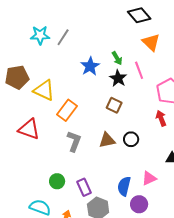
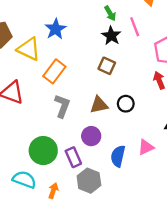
blue star: (90, 66) -> (55, 29), moved
green circle: (57, 181) -> (43, 151), size x1.6
purple circle: (139, 204) -> (91, 136), moved

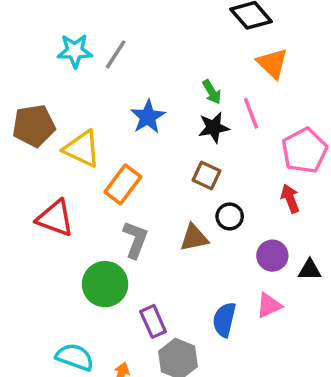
blue star: (55, 29) -> (148, 117), moved
black star: (111, 36) -> (214, 127), turned 30
black circle: (126, 104) -> (230, 216), moved
purple circle: (91, 136) -> (272, 256), moved
green circle: (43, 151) -> (105, 284), moved

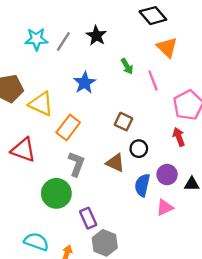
black star: (214, 127) -> (96, 36), moved, turned -30
brown triangle: (194, 238) -> (115, 163), turned 36
blue semicircle: (224, 320) -> (142, 185), moved

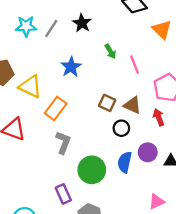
orange triangle: (167, 47) -> (162, 30), moved
brown triangle: (115, 163) -> (132, 105), moved
green circle: (56, 193) -> (92, 170), moved
pink triangle: (165, 208) -> (156, 202), moved
purple rectangle: (88, 218) -> (63, 194), moved

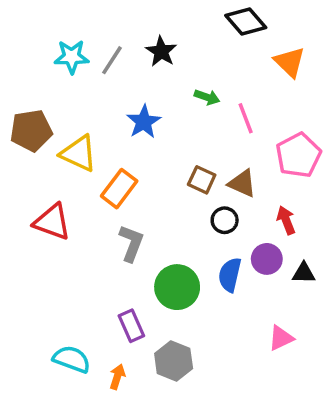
green arrow: (110, 51) -> (207, 97), turned -40
red arrow: (159, 117) -> (286, 220), moved

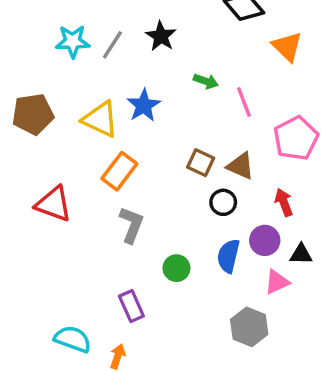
yellow triangle: (79, 153) -> (100, 119), moved
green circle: (177, 287) -> (176, 268), size x0.6
pink triangle: (281, 338) -> (277, 282), moved
gray hexagon: (174, 361) -> (249, 327), moved

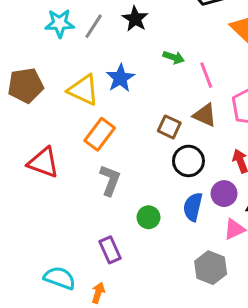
brown triangle: (240, 166) -> (205, 115), moved
black circle: (223, 202) -> (188, 161), size x1.4

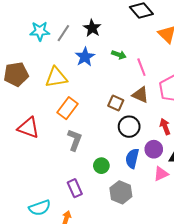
blue star: (120, 78) -> (85, 57), moved
yellow triangle: (83, 90) -> (56, 77), turned -35
gray hexagon: (211, 268) -> (121, 192), moved
cyan semicircle: (60, 278) -> (40, 208), turned 140

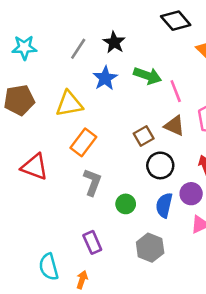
cyan star: (40, 31) -> (24, 47), moved
green arrow: (119, 55) -> (147, 76), size x1.5
brown square: (116, 103) -> (144, 136), turned 35
green circle: (101, 166) -> (126, 204), moved
cyan semicircle: (40, 208) -> (49, 267), turned 95

